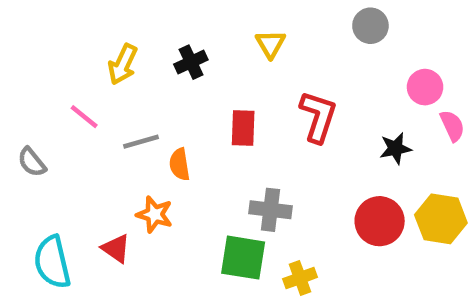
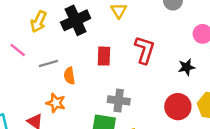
black cross: (191, 62) -> (76, 20), size x1.6

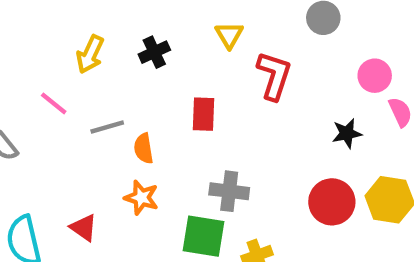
black cross: (76, 20) -> (154, 52), size x0.6
red L-shape: (145, 50) -> (274, 76), moved
orange star: (56, 103) -> (141, 198), moved

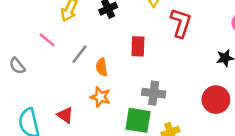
gray line: (107, 127) -> (80, 54), turned -36

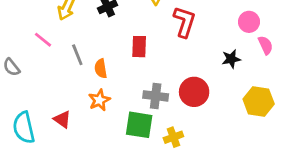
gray line: (80, 54) -> (77, 55), turned -60
orange star: (100, 97) -> (99, 100), turned 30
red circle: (216, 100) -> (194, 92), moved

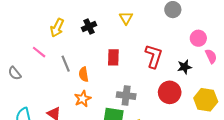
red L-shape: (184, 22) -> (154, 56), moved
red circle: (194, 92) -> (170, 92), moved

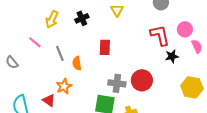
red L-shape: (154, 56) -> (160, 35), moved, turned -30
red circle: (170, 92) -> (142, 80), moved
orange star: (83, 99) -> (64, 86), moved

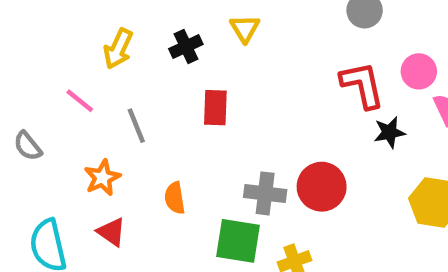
yellow triangle: (117, 10) -> (245, 28), moved
red rectangle: (105, 47) -> (215, 108), moved
orange semicircle: (77, 63) -> (175, 198), moved
orange star: (64, 86) -> (102, 178), moved

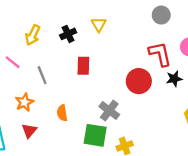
red circle: (322, 187) -> (139, 81), moved
gray cross: (265, 193) -> (109, 111), turned 30
red triangle: (111, 232) -> (29, 131), turned 35

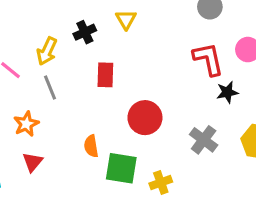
yellow arrow: (33, 35) -> (47, 51), moved
red circle: (139, 81) -> (145, 118), moved
gray cross: (109, 111) -> (204, 140), moved
orange semicircle: (62, 113) -> (91, 146), moved

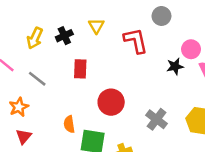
yellow arrow: (47, 51) -> (35, 38), moved
red L-shape: (208, 59) -> (136, 41), moved
gray line: (50, 88) -> (37, 79), turned -30
black star: (227, 92) -> (175, 66), moved

